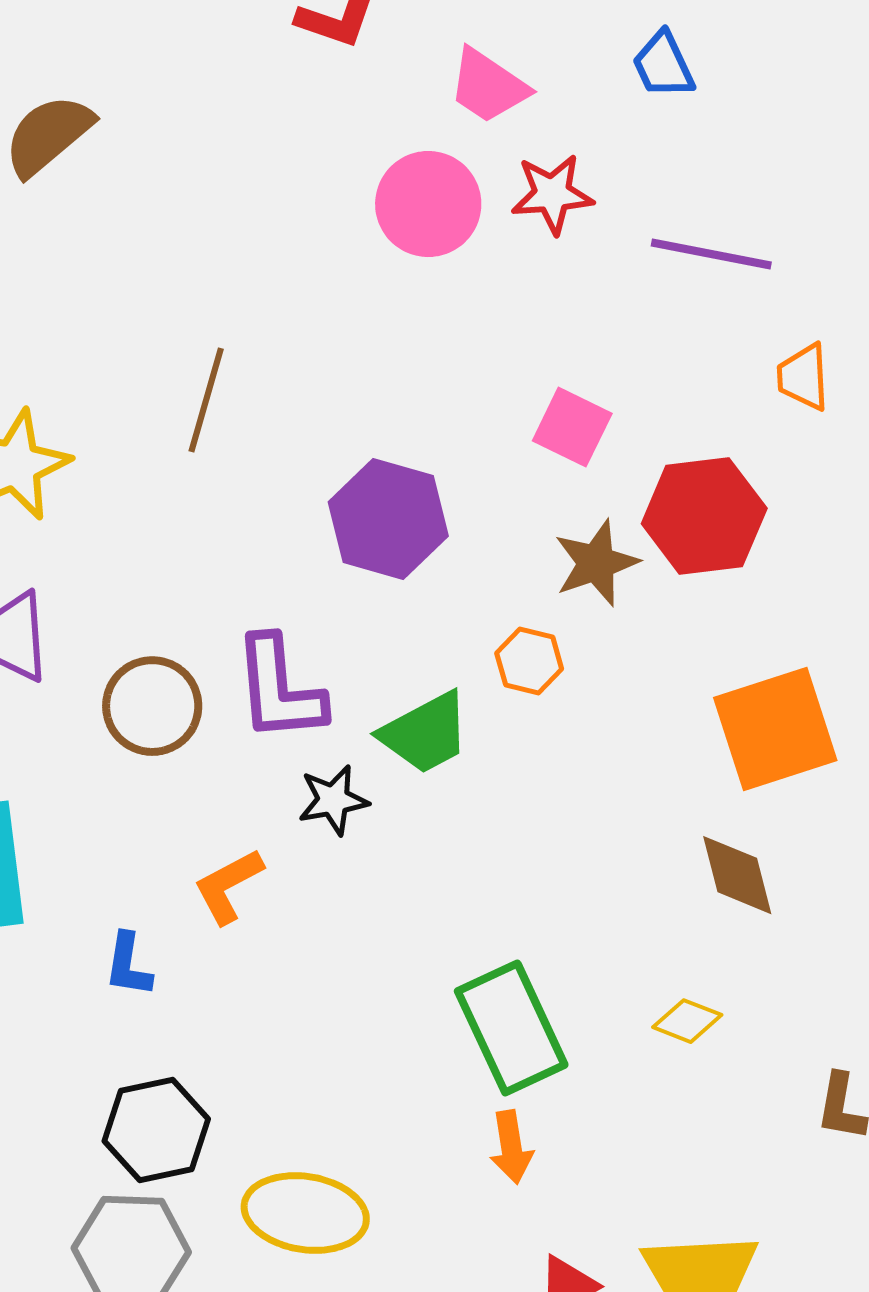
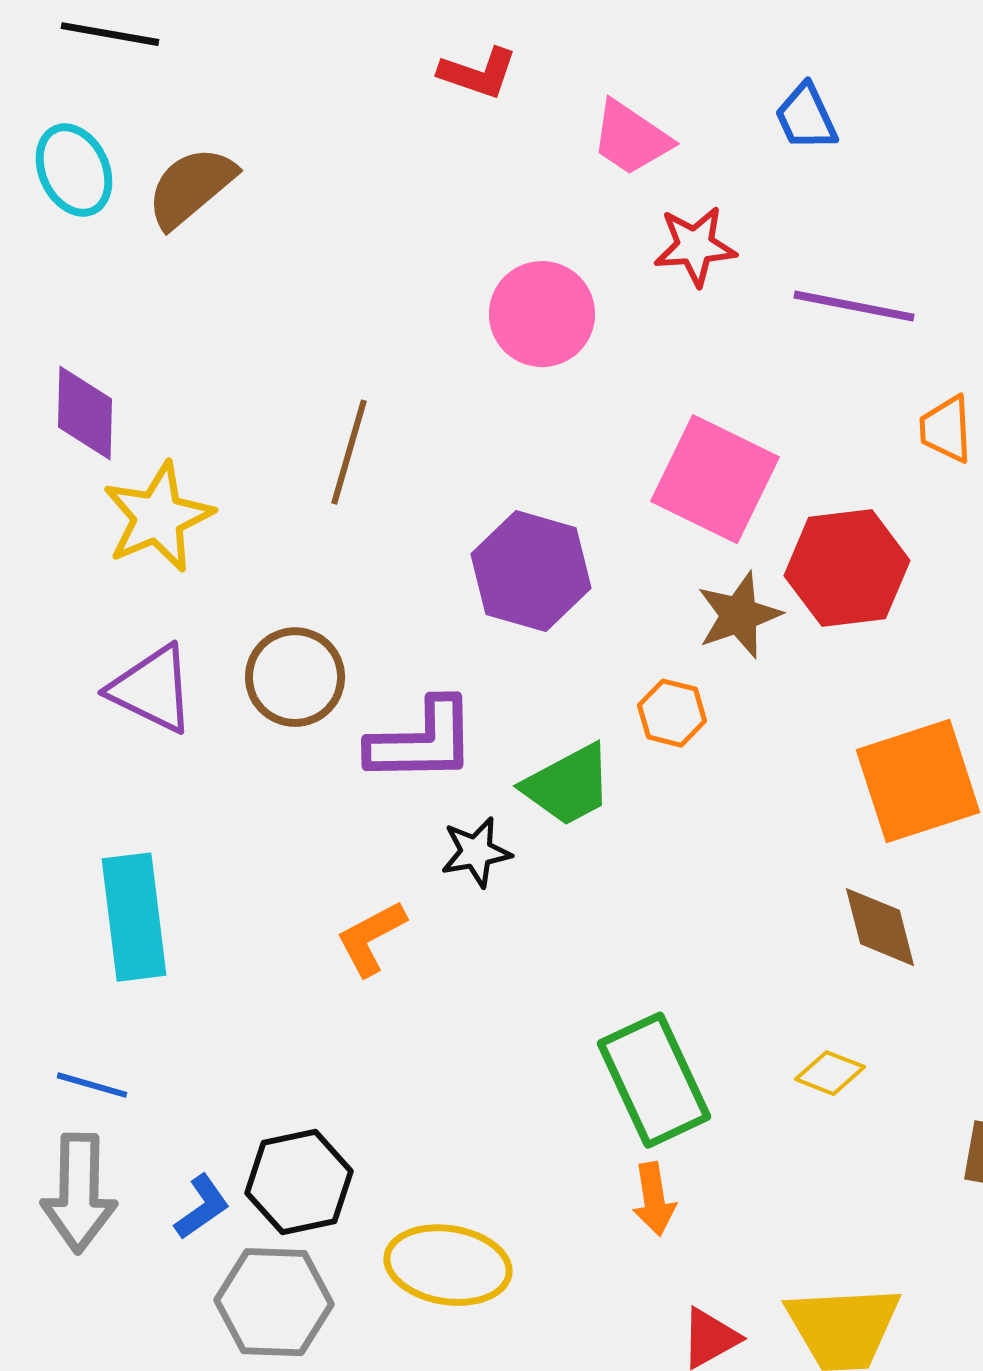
pink circle: (428, 204) -> (542, 314), moved
pink square: (572, 427) -> (715, 479), size x1.6
purple L-shape: (279, 689) -> (422, 741), turned -86
brown circle: (152, 706) -> (295, 677), moved
blue L-shape: (128, 965) -> (202, 1207), moved, turned -134

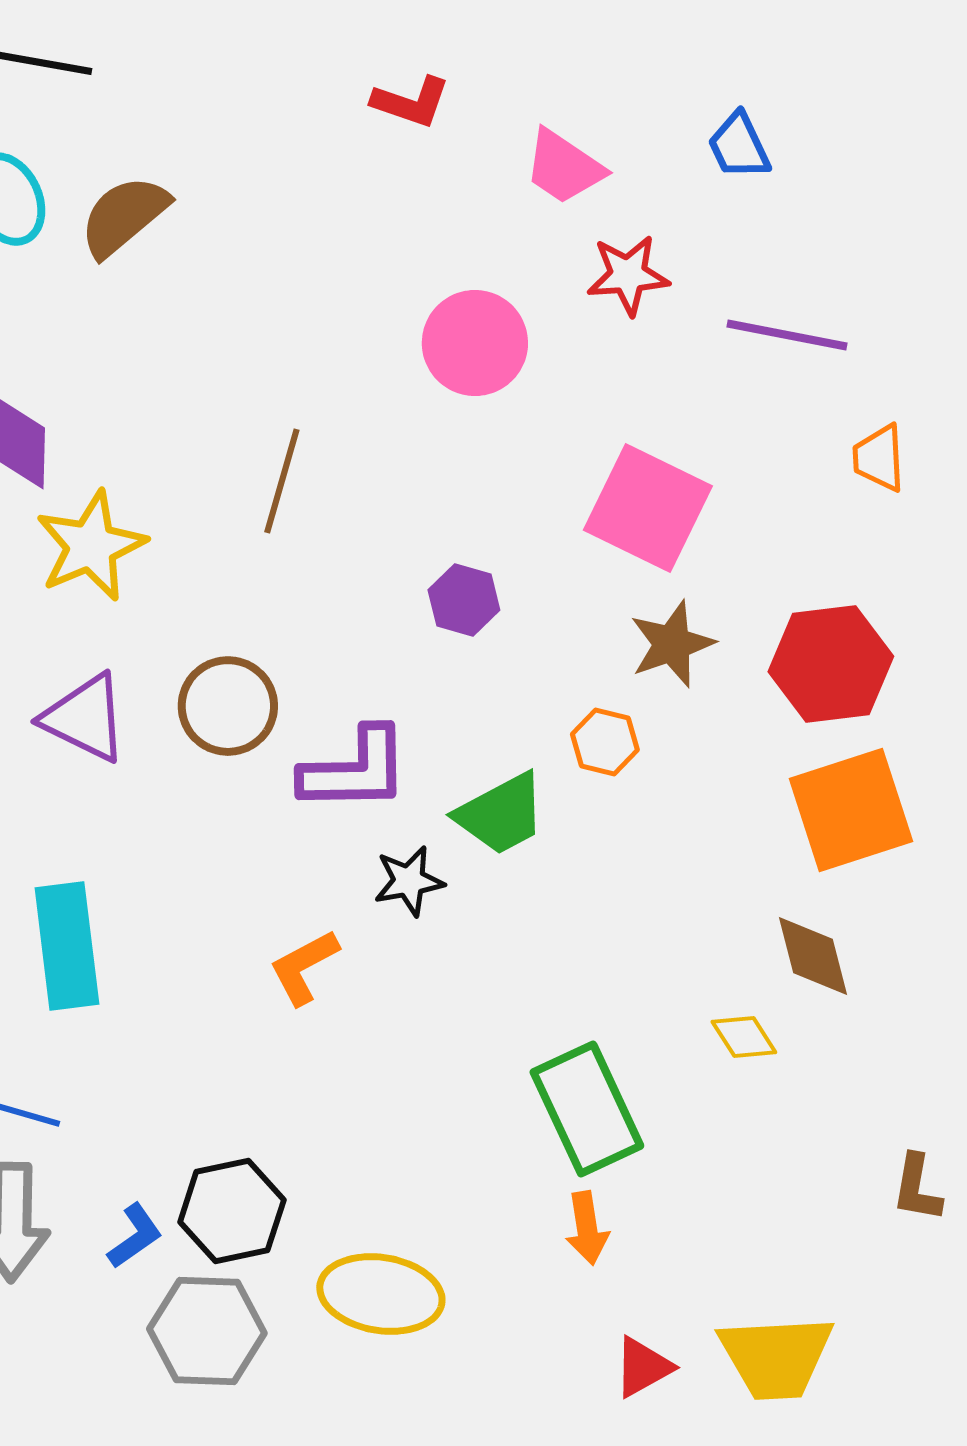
red hexagon: (847, 568) -> (831, 664), moved
purple hexagon: (531, 571) -> (464, 600), size x0.6
yellow diamond: (830, 1073) -> (744, 1037), moved, turned 36

